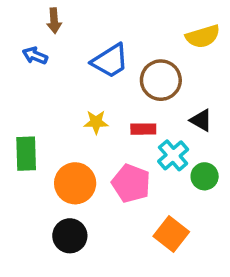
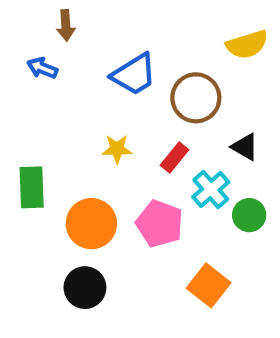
red rectangle: (143, 129) -> (175, 158), turned -50

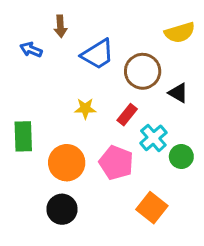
brown arrow: (66, 25) -> (60, 26), moved
black triangle: (245, 147) -> (178, 93), moved

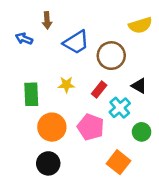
black triangle: (178, 93) -> (139, 86), moved
green rectangle: (23, 136) -> (31, 94), moved
green circle: (181, 157) -> (142, 132), moved

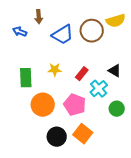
brown circle: (111, 56) -> (92, 31), moved
orange square: (119, 162) -> (83, 134), moved
black circle: (48, 163) -> (57, 137), moved

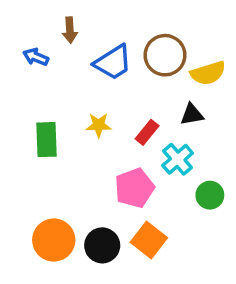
yellow semicircle: (116, 21) -> (208, 73), moved
black triangle: (115, 71) -> (192, 114), moved, turned -40
orange circle: (43, 105) -> (54, 240), moved
pink pentagon: (75, 105) -> (134, 188), turned 30

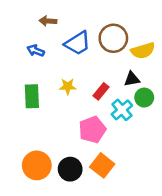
brown arrow: (70, 30) -> (48, 21), turned 98
blue arrow: (36, 57) -> (36, 51), moved
green circle: (210, 195) -> (144, 98), moved

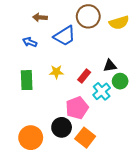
brown circle: (113, 38) -> (88, 16), moved
yellow semicircle: (143, 51) -> (119, 23), moved
black circle: (70, 169) -> (62, 127), moved

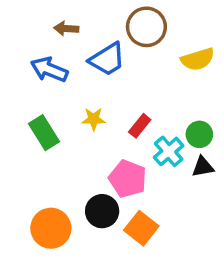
yellow semicircle: (119, 23) -> (198, 59), moved
blue arrow: (30, 42) -> (49, 70), size x1.5
black triangle: (110, 66) -> (203, 167), moved
green rectangle: (27, 80) -> (44, 133), turned -30
pink pentagon: (77, 108) -> (128, 179), turned -30

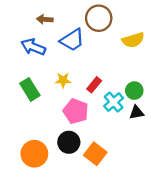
pink pentagon: (128, 179) -> (76, 111), moved

